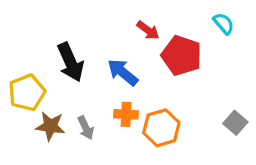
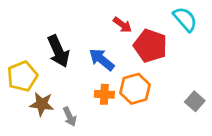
cyan semicircle: (224, 24) -> (185, 19), size x1.4
gray arrow: (86, 128) -> (70, 117), moved
orange hexagon: (161, 128) -> (135, 89), moved

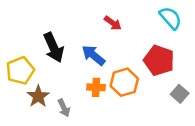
red pentagon: (150, 46) -> (159, 60), moved
brown star: (42, 104) -> (38, 96), turned 30

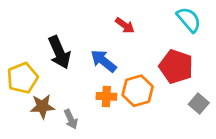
brown star: (38, 96) -> (42, 106), turned 30

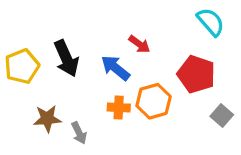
red arrow: (125, 25) -> (139, 44), moved
yellow pentagon: (22, 78) -> (22, 66), moved

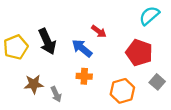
cyan semicircle: (211, 22) -> (149, 16), turned -90
orange hexagon: (154, 101) -> (122, 91), moved

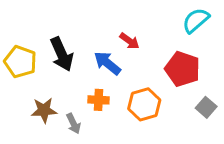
yellow pentagon: (16, 47) -> (20, 62), turned -30
orange cross: (84, 76) -> (99, 100), moved
orange hexagon: (122, 91) -> (144, 104), moved

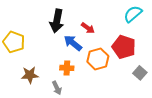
black arrow: (62, 54) -> (57, 21), moved, turned 35
orange hexagon: (144, 104) -> (98, 59), moved
gray arrow: (73, 123) -> (57, 88), moved

